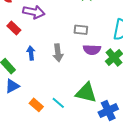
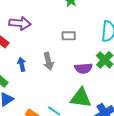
purple semicircle: (92, 50) -> (83, 68), moved

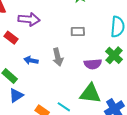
blue arrow: (22, 64) -> (31, 60), turned -64

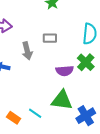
gray arrow: (58, 57) -> (27, 51), moved

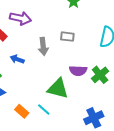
green cross: (86, 62) -> (100, 75), moved
green triangle: (62, 100) -> (58, 89), moved

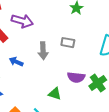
green triangle: (58, 89) -> (55, 94), size x0.6

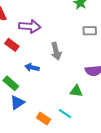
gray rectangle: (68, 43) -> (90, 31), moved

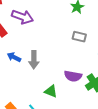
gray arrow: (56, 51) -> (34, 60), moved

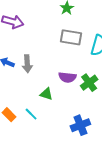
gray rectangle: (79, 37) -> (71, 37), size x1.5

